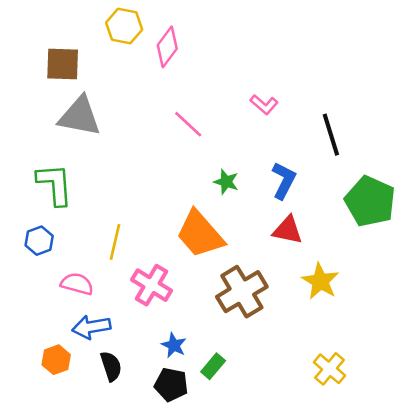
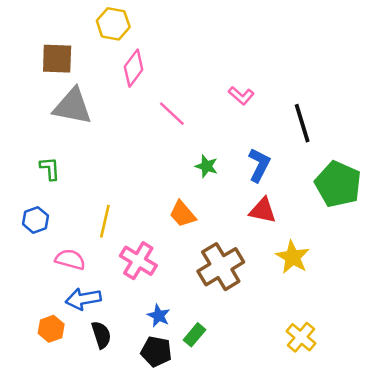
pink diamond: (167, 47) -> (134, 68), moved
green L-shape: (55, 184) -> (50, 169), size x0.6
orange trapezoid: (200, 234) -> (183, 214), size x0.6

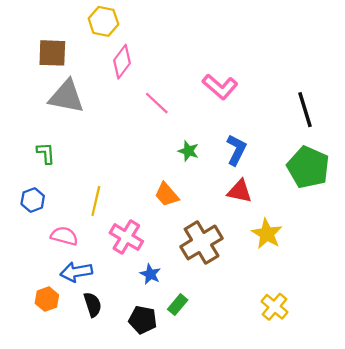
pink L-shape: (241, 96) -> (220, 87), size x1.5
black line: (302, 123) -> (305, 110), moved
blue star: (159, 316) -> (150, 274), moved

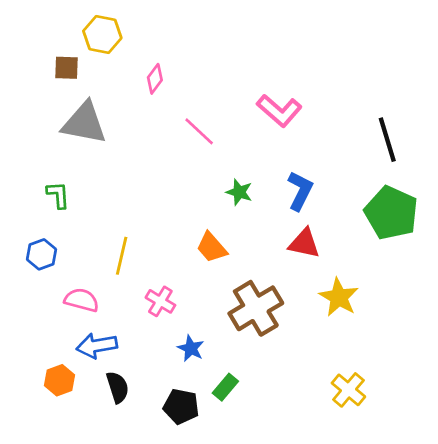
yellow hexagon: (103, 21) -> (102, 35), moved
brown square: (52, 53) -> (66, 68), size x0.7
pink diamond: (122, 62) -> (155, 79), size x0.7
pink cross: (126, 237) -> (160, 301), size x0.7

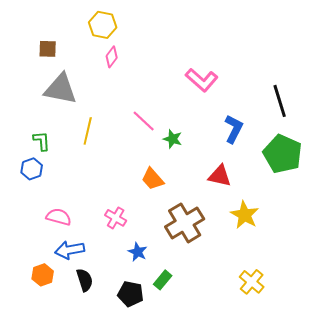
yellow hexagon: (102, 35) -> (103, 25), moved
pink line: (199, 131) -> (144, 121), moved
blue L-shape: (300, 191) -> (234, 129), moved
blue hexagon: (41, 254) -> (32, 169), moved
yellow line: (122, 256) -> (88, 131), moved

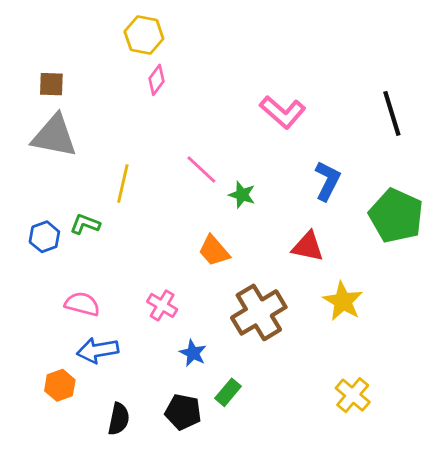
brown square: (48, 49) -> (51, 84), moved
gray triangle: (61, 89) -> (54, 136), moved
black line: (280, 101) -> (392, 113), moved
green L-shape: (42, 141) -> (85, 224), moved, turned -65
black semicircle: (85, 280) -> (119, 419), moved, turned 30

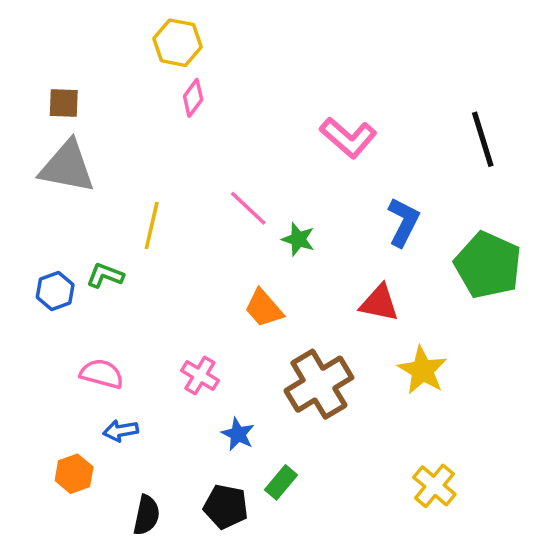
blue arrow: (98, 350) -> (121, 431), size x0.7

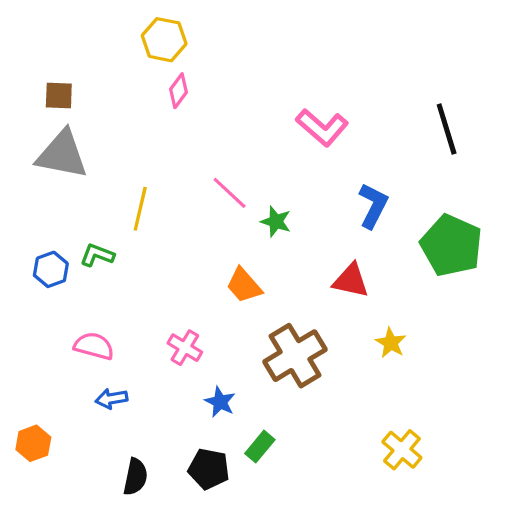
yellow star: (422, 370) -> (391, 343), size x0.7
orange hexagon: (74, 474) -> (33, 443), moved

